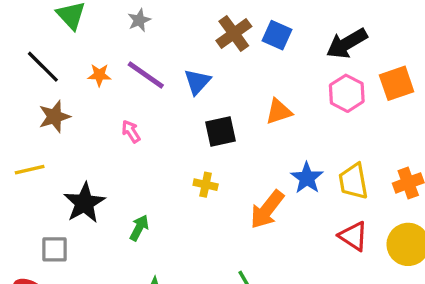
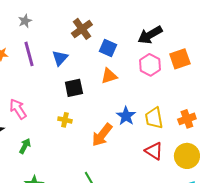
blue square: (277, 35) -> (108, 48), moved
purple line: (146, 75) -> (29, 54), turned 40
pink arrow: (131, 131) -> (18, 109), moved, size x1.5

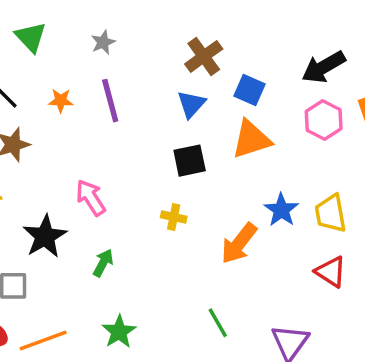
blue triangle: (60, 58) -> (191, 104), moved
orange triangle: (109, 76) -> (251, 139), size x1.4

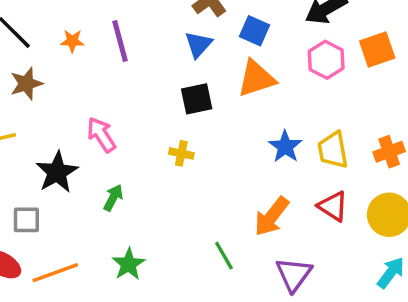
orange arrow: (239, 243) -> (272, 216), moved

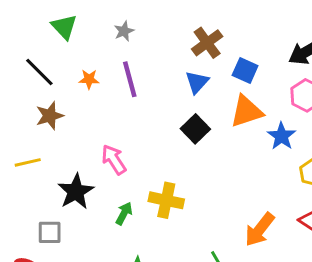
black square: (197, 99) -> (195, 129), turned -32
blue star: (285, 147) -> (281, 136), moved
yellow cross: (181, 153) -> (166, 200), moved, size x1.6

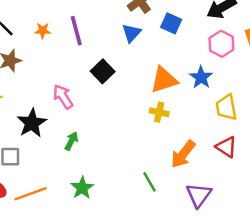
orange triangle: (246, 111) -> (164, 80), moved
black square: (195, 129) -> (103, 71), moved
yellow cross: (166, 200) -> (159, 112), moved, size x0.7

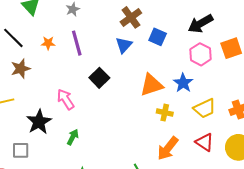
yellow trapezoid: (226, 107) -> (205, 108), turned -105
yellow cross: (159, 112) -> (165, 113), moved

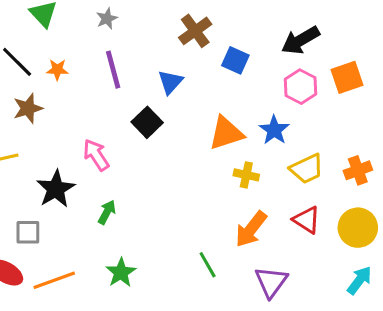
orange star: (48, 43) -> (57, 70), moved
blue triangle: (124, 45) -> (170, 82), moved

